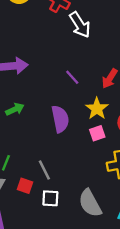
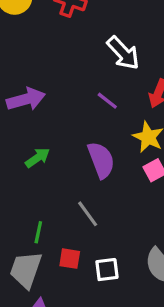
white arrow: (80, 25) -> (123, 53), moved
gray line: (44, 170) -> (88, 214), moved

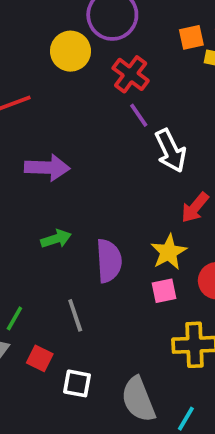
purple line: (107, 101) -> (139, 115), moved
green arrow: (37, 158) -> (56, 239), moved

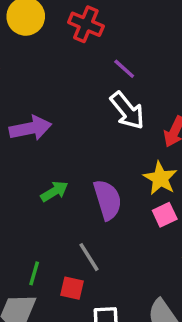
purple line: (139, 115) -> (124, 69), moved
white arrow: (171, 151) -> (127, 111), moved
red square: (40, 358) -> (72, 288), moved

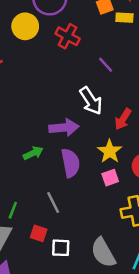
purple line: (124, 69) -> (106, 65), moved
purple arrow: (30, 128) -> (64, 128), moved
red square: (72, 288) -> (39, 233), moved

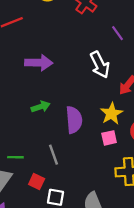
purple arrow: (64, 128) -> (39, 63), moved
green line: (13, 210) -> (15, 157), turned 63

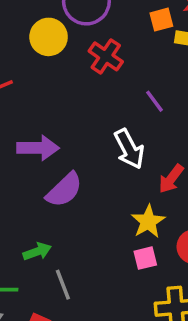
green arrow: (41, 107) -> (37, 251), moved
purple semicircle: (74, 120) -> (64, 190), moved, turned 52

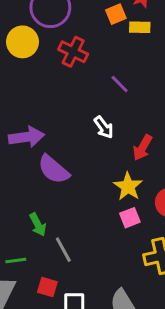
white arrow: (129, 149) -> (104, 127), size x0.7
purple semicircle: (64, 190) -> (54, 169), turned 92
green arrow: (37, 251) -> (38, 225), turned 90

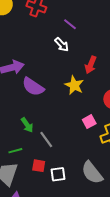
white arrow: (104, 127) -> (62, 45), moved
yellow star: (128, 186) -> (74, 85), moved
pink square: (130, 218) -> (89, 122), moved

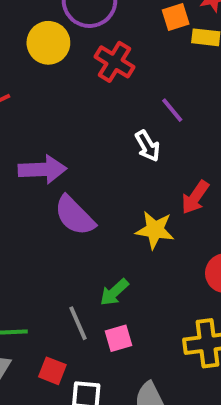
yellow star: (74, 85) -> (155, 230), turned -30
pink square: (89, 122) -> (119, 338), moved
green arrow: (27, 125) -> (114, 292), moved, turned 70

